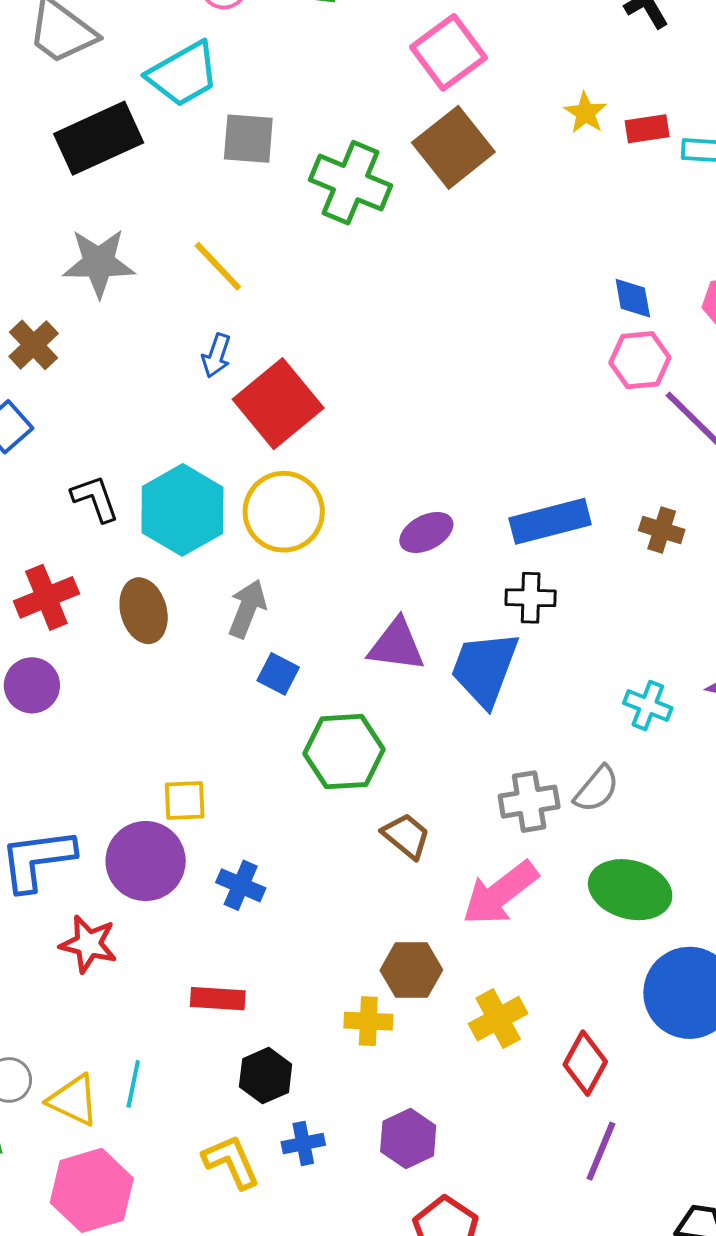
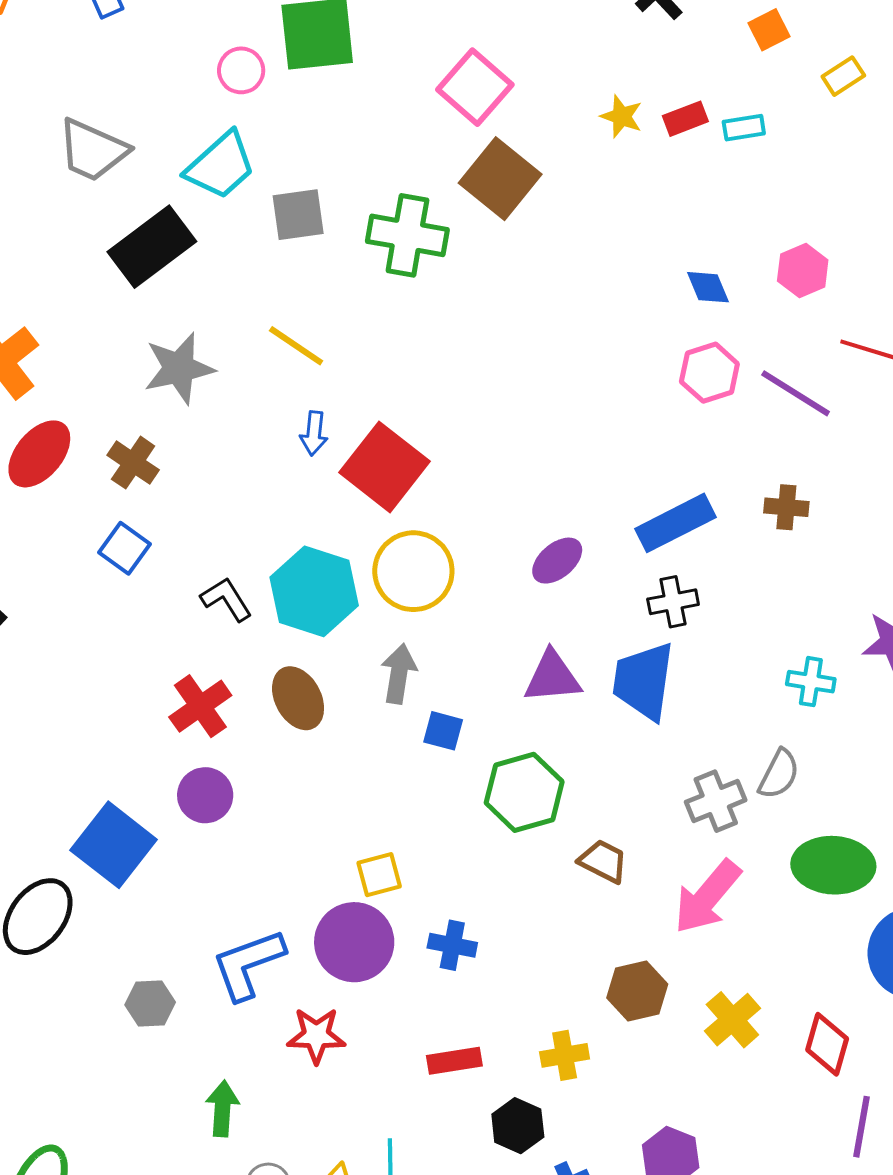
pink hexagon: (640, 360) -> (709, 373), moved
yellow cross: (368, 1021) -> (565, 1055), moved

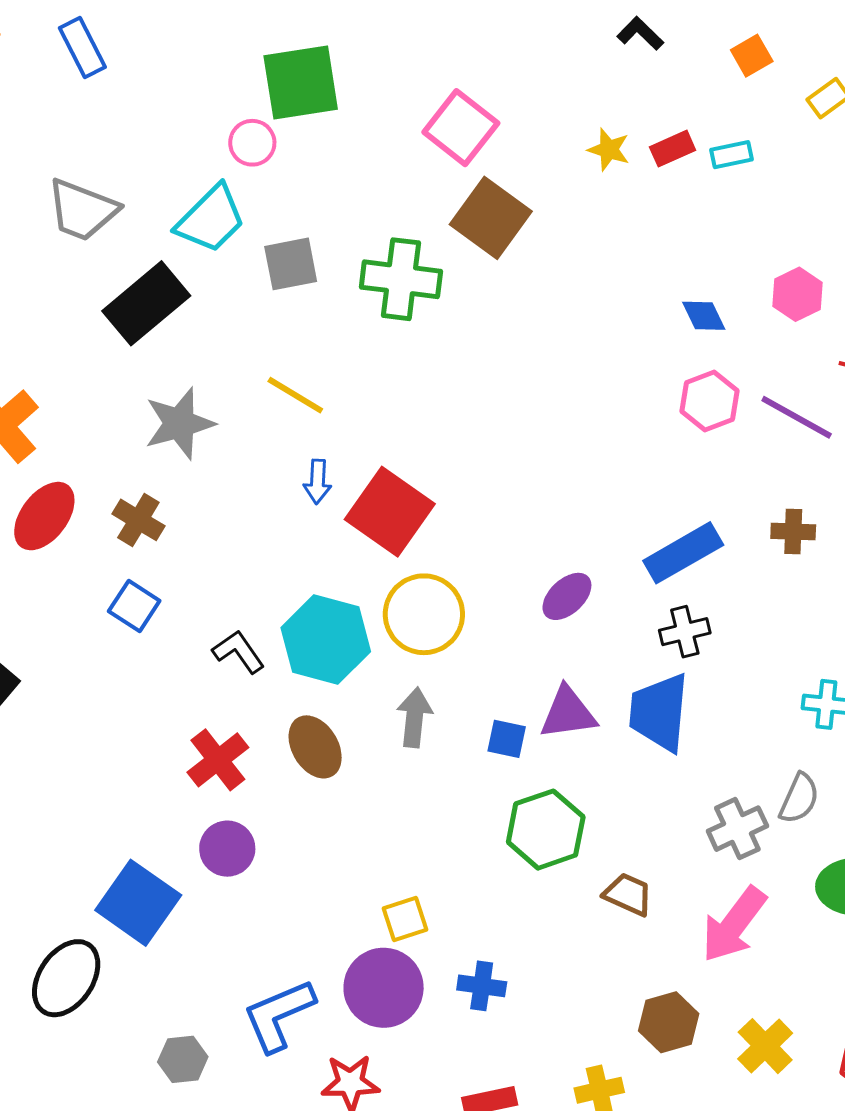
pink circle: (241, 70) -> (252, 143), moved
blue square: (443, 731) -> (507, 739), moved

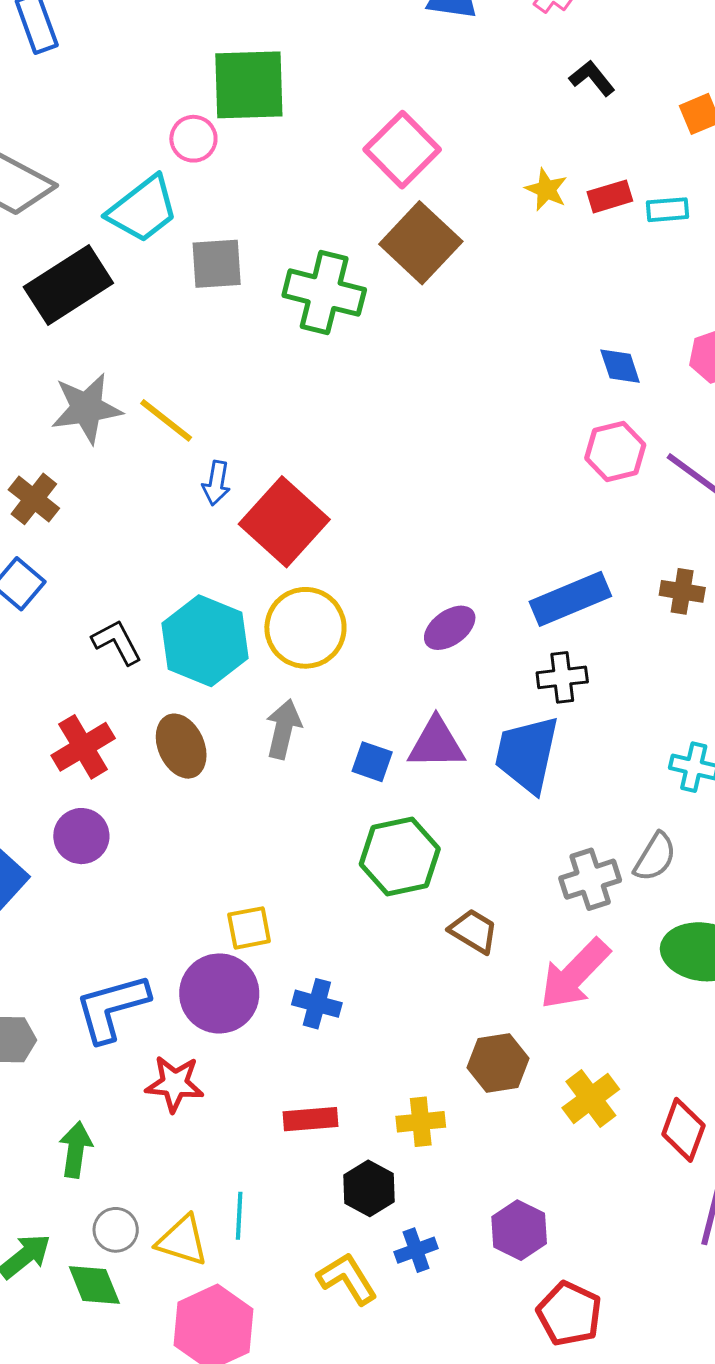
yellow line: (295, 395) -> (166, 420), moved

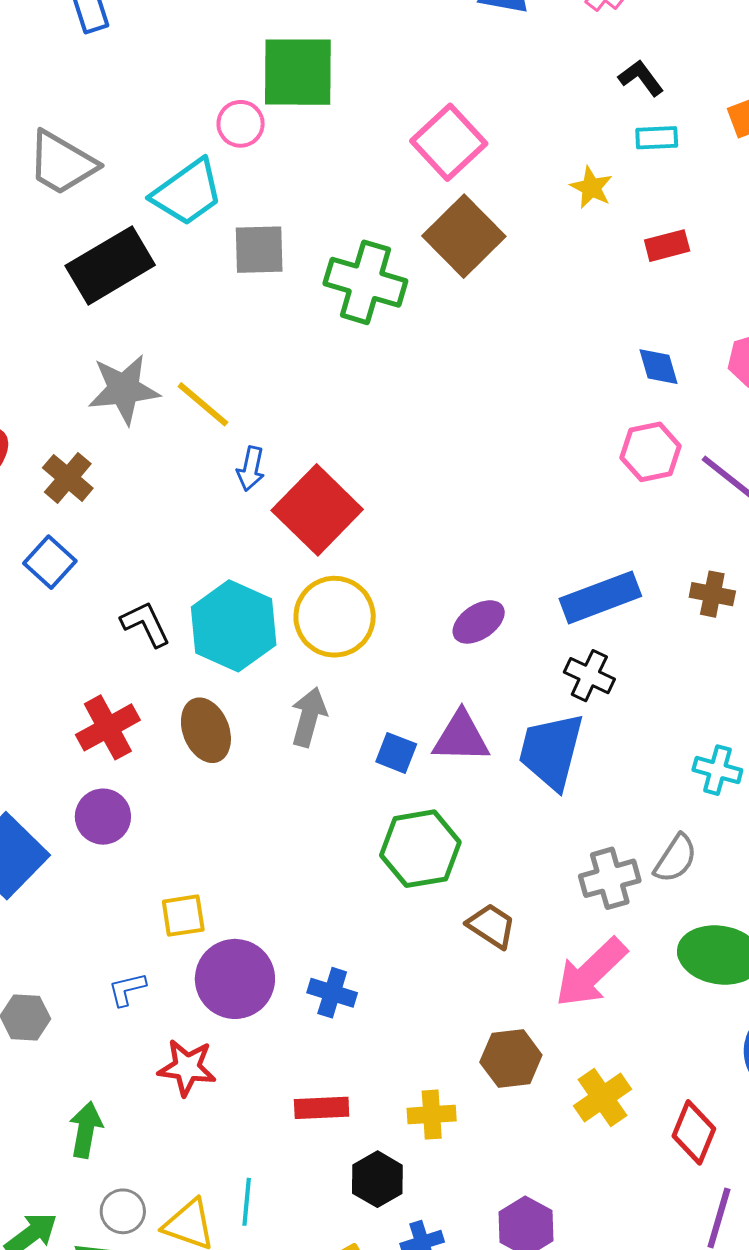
red rectangle: (610, 196) -> (667, 246), moved
cyan rectangle: (667, 210) -> (657, 138), moved
black cross: (562, 677) -> (589, 676), turned 30
yellow square: (249, 928) -> (183, 916), moved
blue L-shape: (112, 1008) -> (127, 989), size x0.5

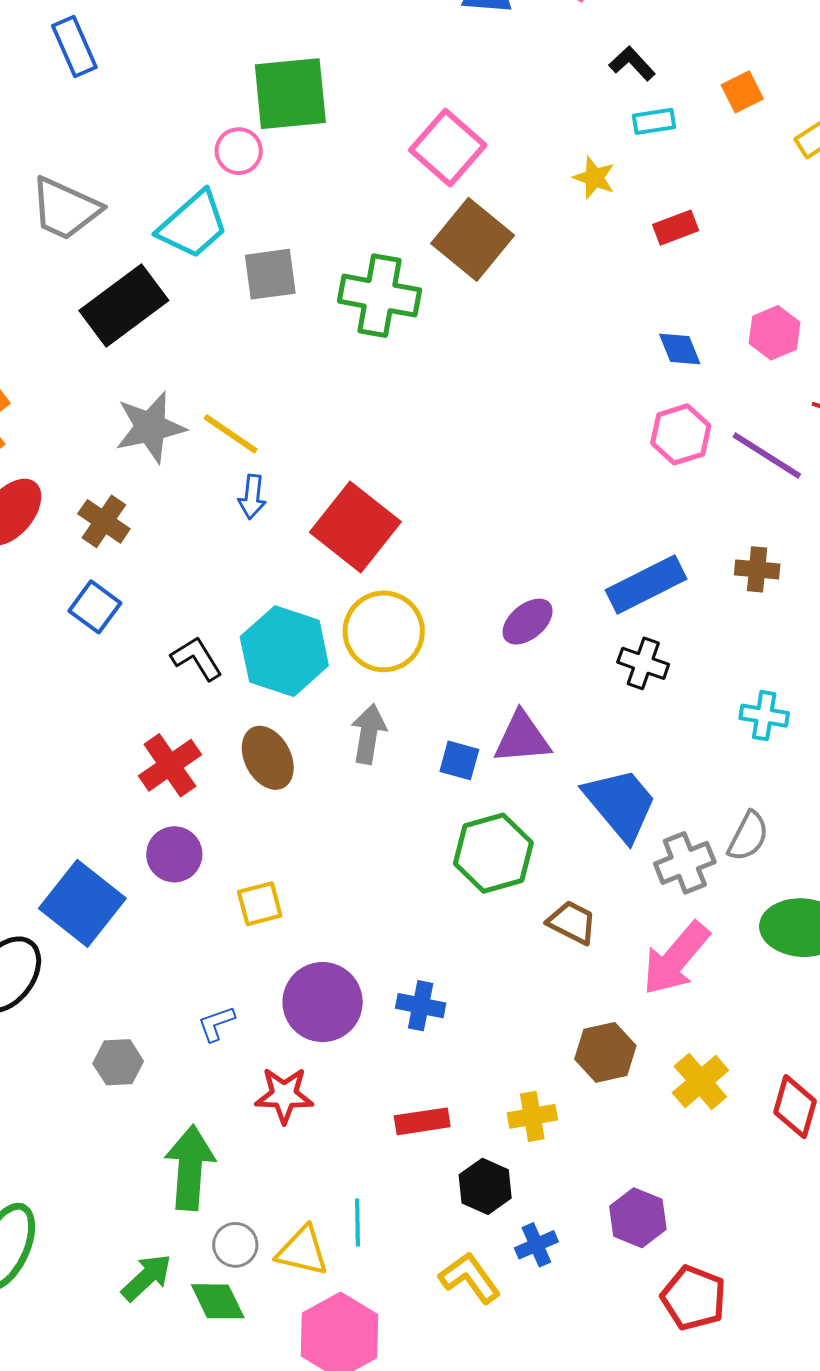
blue arrow: (251, 469) -> (252, 497), moved
blue trapezoid: (551, 751) -> (620, 804), moved, turned 132
cyan cross: (717, 770) -> (764, 716), moved
yellow square: (183, 916) -> (260, 904), moved
green arrow: (86, 1130) -> (190, 1168), size x1.5

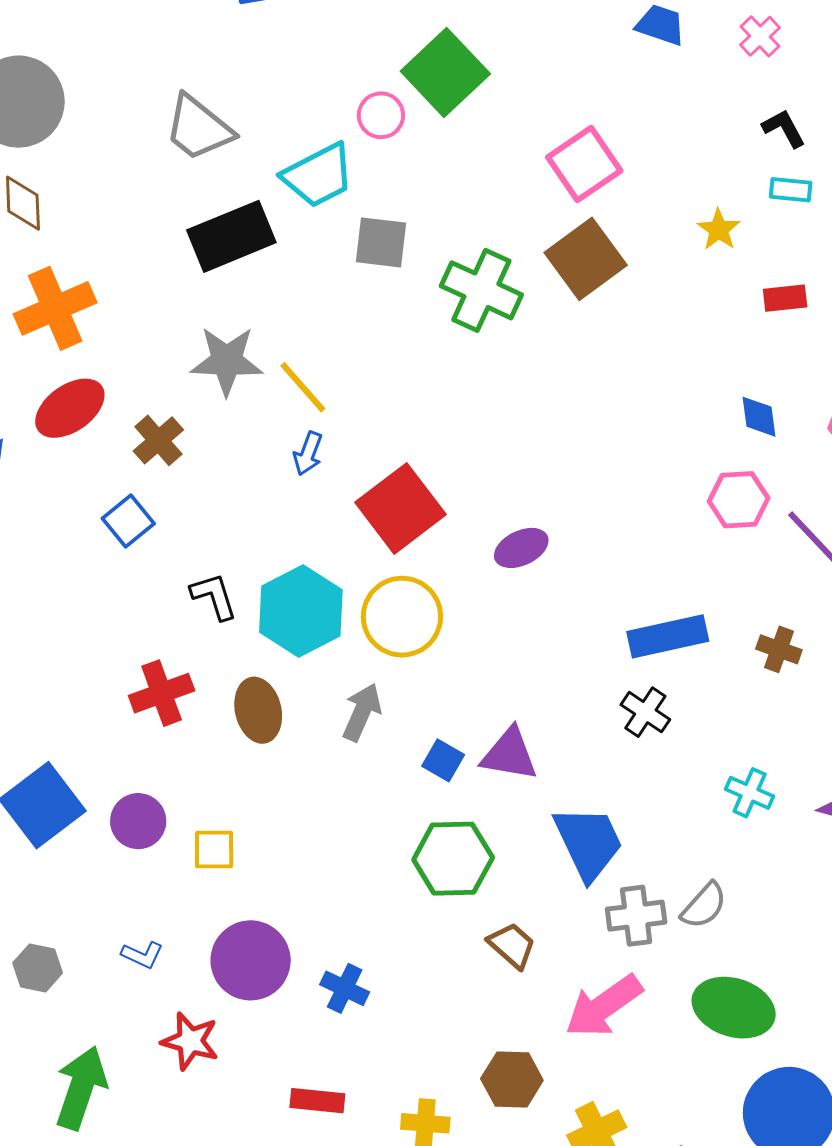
green square: (290, 94) -> (445, 72), turned 38
purple ellipse: (528, 622) -> (521, 548), moved
purple circle: (174, 854) -> (138, 821), moved
blue L-shape: (216, 1024) -> (142, 955), turned -150

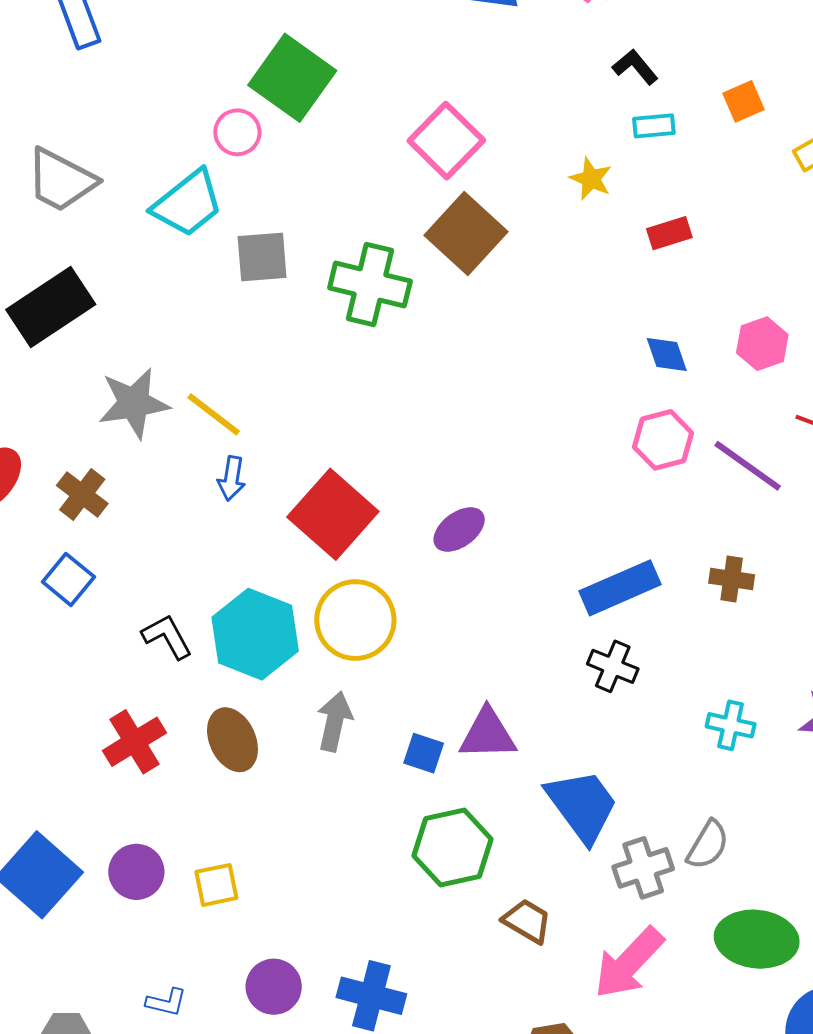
black rectangle: (231, 236) -> (51, 307), moved
purple circle: (251, 960) -> (274, 987), size x0.7
blue cross: (345, 988) -> (371, 996), size x1.4

